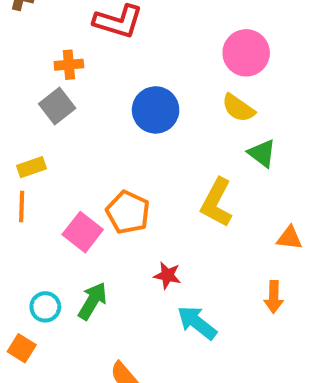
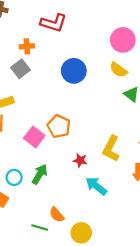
yellow L-shape: (217, 203) -> (111, 149), moved

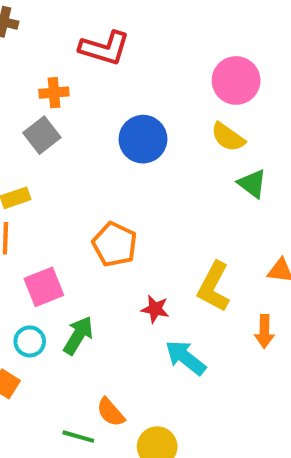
pink square: (34, 137) -> (44, 287), moved, turned 30

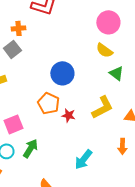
blue circle: (143, 139) -> (62, 73), moved
yellow L-shape: (214, 287) -> (102, 107), moved, turned -145
red star: (155, 309) -> (68, 115), moved
cyan arrow: (185, 358) -> (83, 159), turned -90

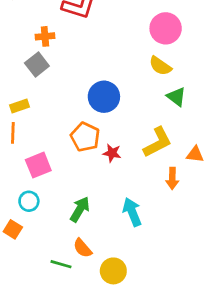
orange arrow: (122, 146) -> (172, 178), moved
green arrow: (30, 148) -> (80, 209), moved
cyan arrow: (83, 159) -> (132, 212), turned 120

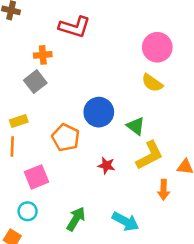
green triangle: (176, 97) -> (136, 126), moved
orange pentagon: (85, 137) -> (66, 138), moved
cyan arrow: (132, 212) -> (125, 221), turned 140

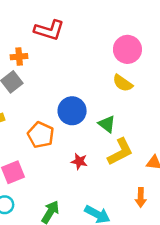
orange arrow: (164, 190) -> (141, 197), moved

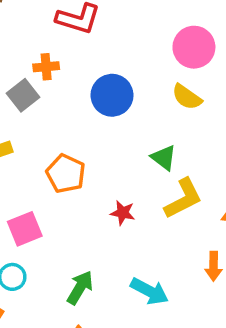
orange cross: (19, 57) -> (46, 67), moved
blue circle: (72, 111) -> (112, 95), moved

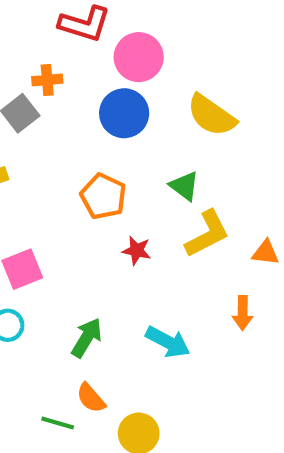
pink circle: (194, 47) -> (139, 57), moved
yellow semicircle: (187, 97) -> (211, 115), size x1.4
orange pentagon: (66, 174) -> (103, 196), moved

